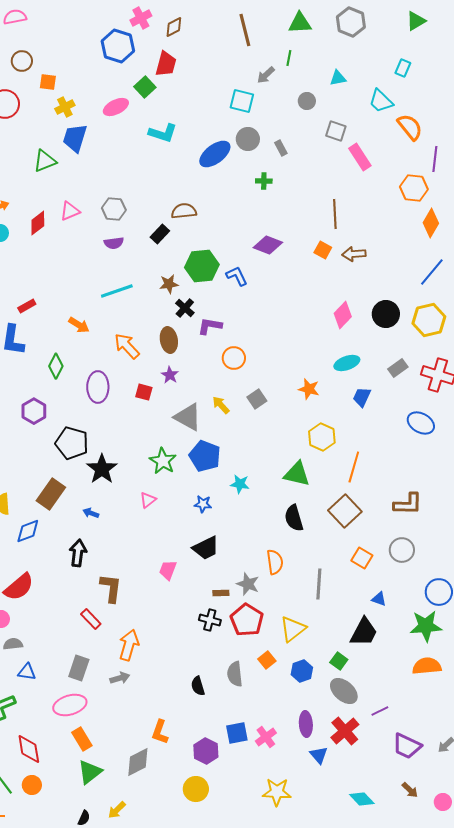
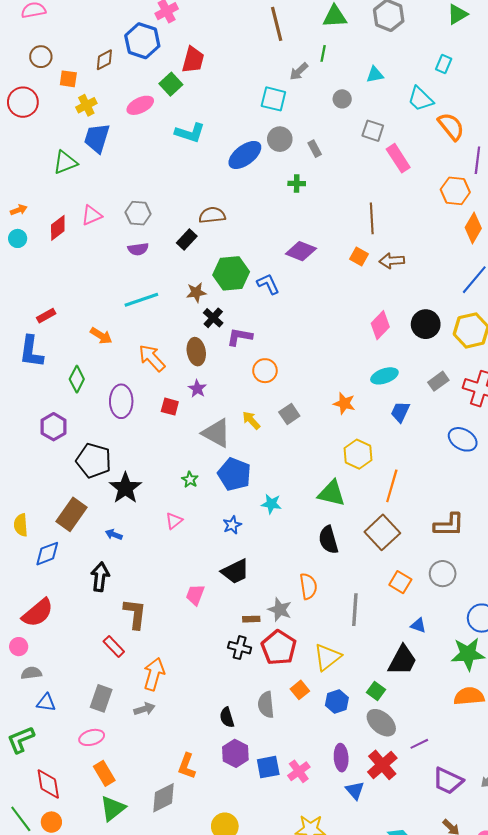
brown diamond: (174, 27) -> (104, 60), moved
green star: (163, 461) -> (190, 480), size x0.6
blue star: (203, 504) -> (232, 525), turned -30
pink ellipse: (70, 705) -> (92, 737), size x0.7
purple hexagon: (206, 751) -> (235, 753), moved

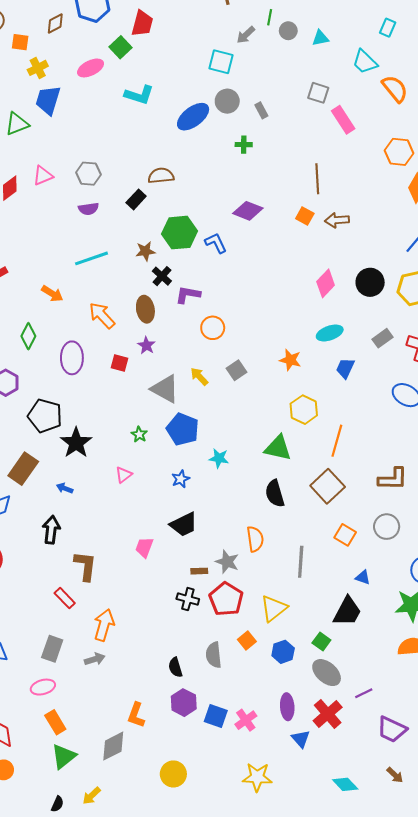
gray circle: (342, 99) -> (288, 31), moved
blue square: (268, 767) -> (216, 716), turned 30

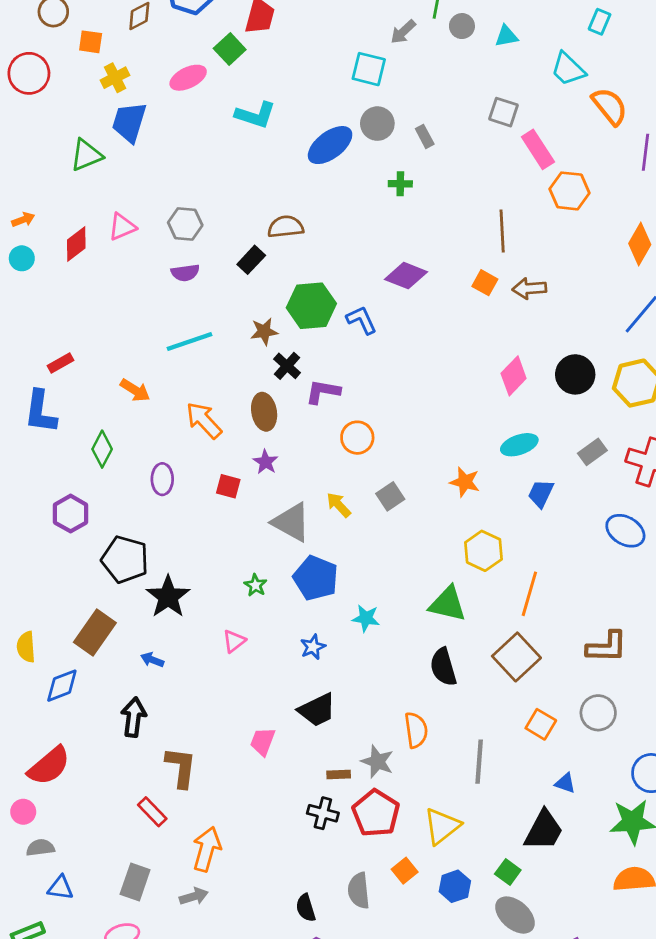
orange hexagon: (399, 152) -> (569, 191), moved
purple ellipse: (72, 358) -> (162, 479), size x0.7

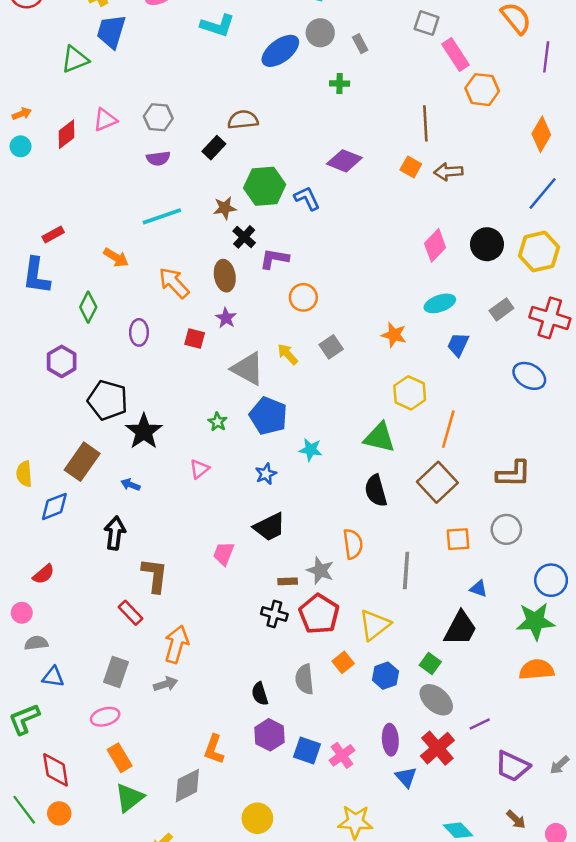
orange square: (541, 724) -> (458, 539), turned -35
red semicircle: (49, 766) -> (44, 574), size x0.6

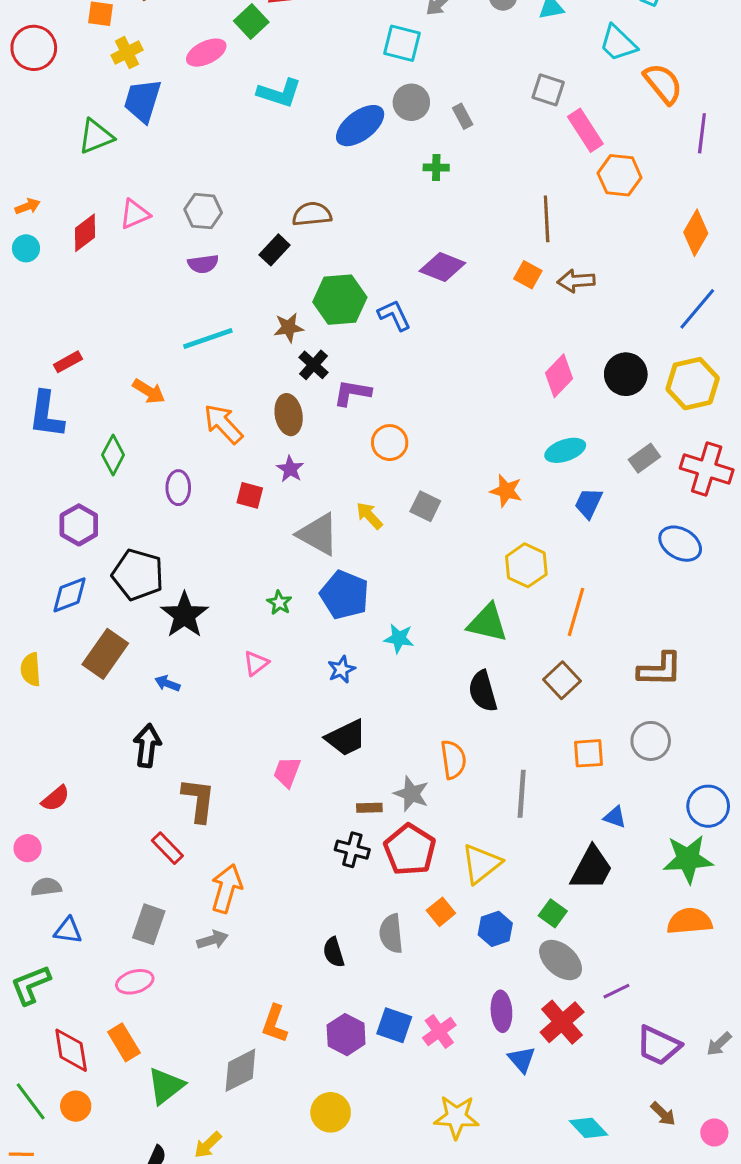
gray square: (331, 347) -> (425, 506), turned -30
brown square: (437, 482) -> (562, 680), size x0.7
blue diamond: (54, 506) -> (69, 595), moved
purple hexagon: (269, 735) -> (346, 1035), moved
orange rectangle: (120, 758) -> (124, 1042), moved

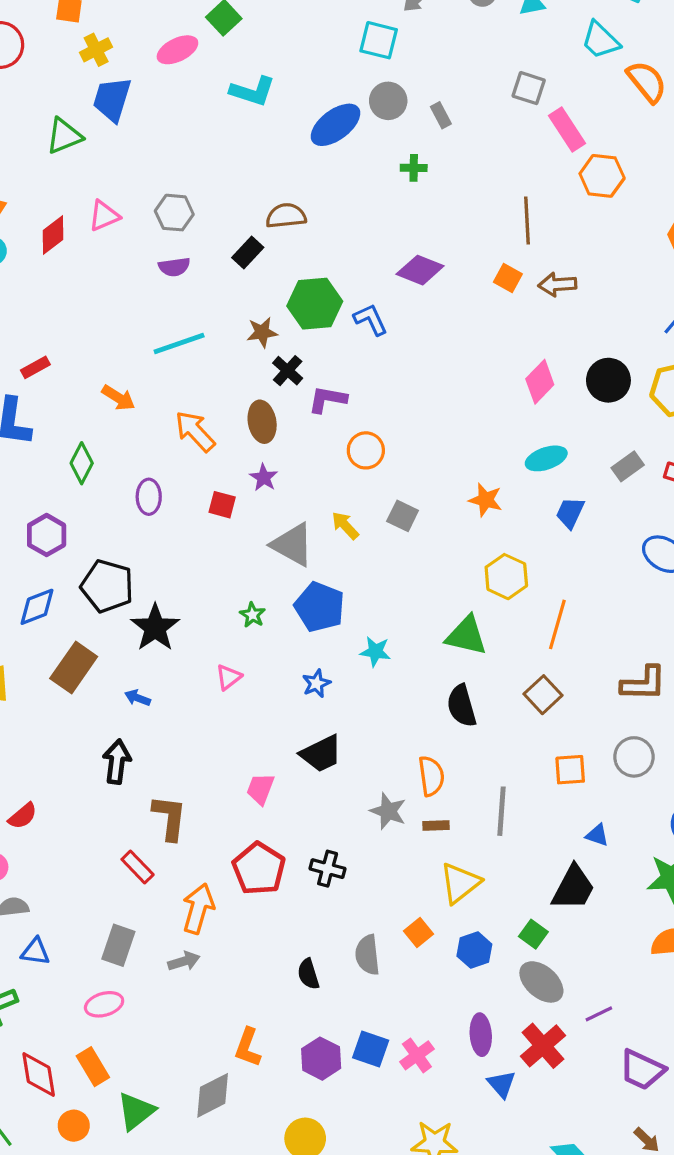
brown rectangle: (369, 808) -> (436, 826), moved
red pentagon: (410, 850) -> (259, 869), moved
orange circle: (76, 1106) -> (74, 1126), moved

